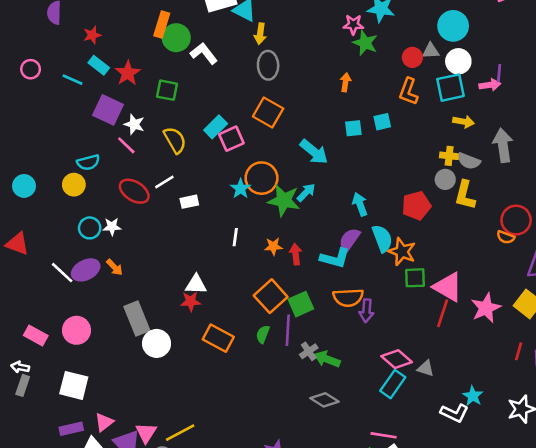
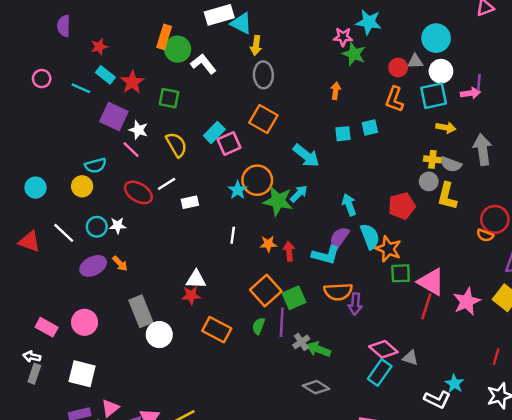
white line: (62, 273) -> (64, 233), moved
red line: (519, 351) -> (496, 357), moved

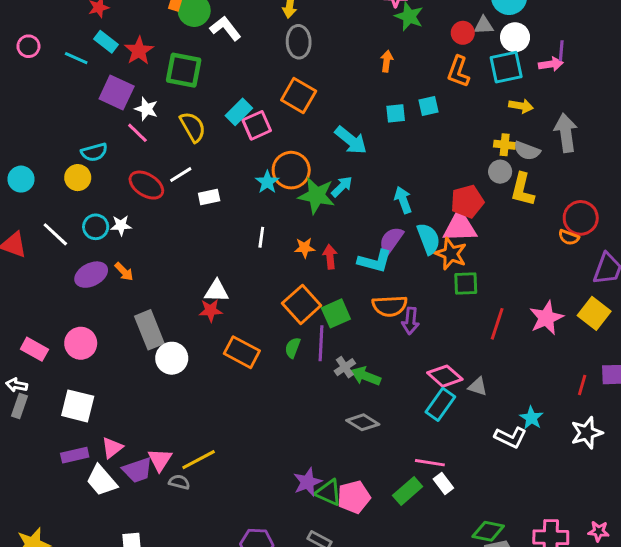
green square: (169, 98) -> (184, 70), size x1.4
pink triangle: (431, 282) -> (460, 227), moved, turned -32

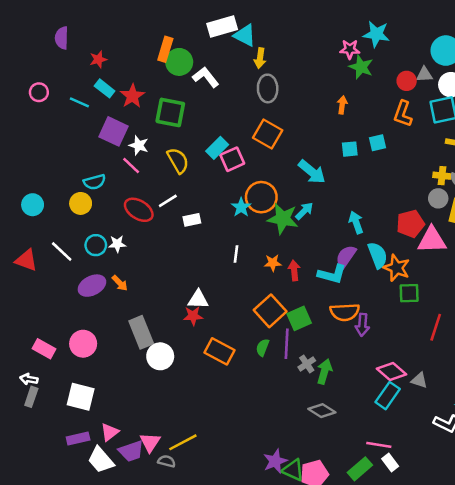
pink triangle: (460, 227) -> (432, 240), moved
green arrow: (366, 376) -> (324, 372), turned 85

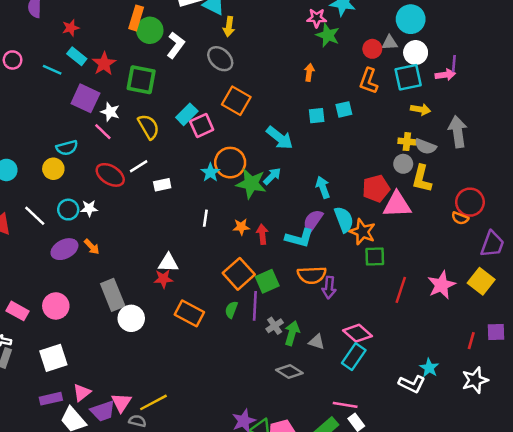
white L-shape: (206, 77) -> (176, 45), turned 75
gray ellipse: (268, 88) -> (220, 59), moved, turned -45
gray triangle: (419, 380) -> (317, 342), moved
white square: (81, 397) -> (53, 358), turned -32

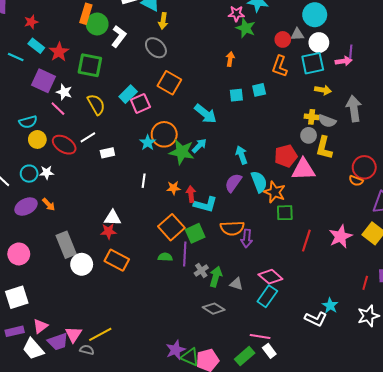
yellow circle: (53, 169) -> (37, 139), moved
cyan L-shape: (299, 238) -> (205, 204), moved
green semicircle: (231, 310) -> (165, 257), turned 72
orange rectangle: (189, 313) -> (117, 260), moved

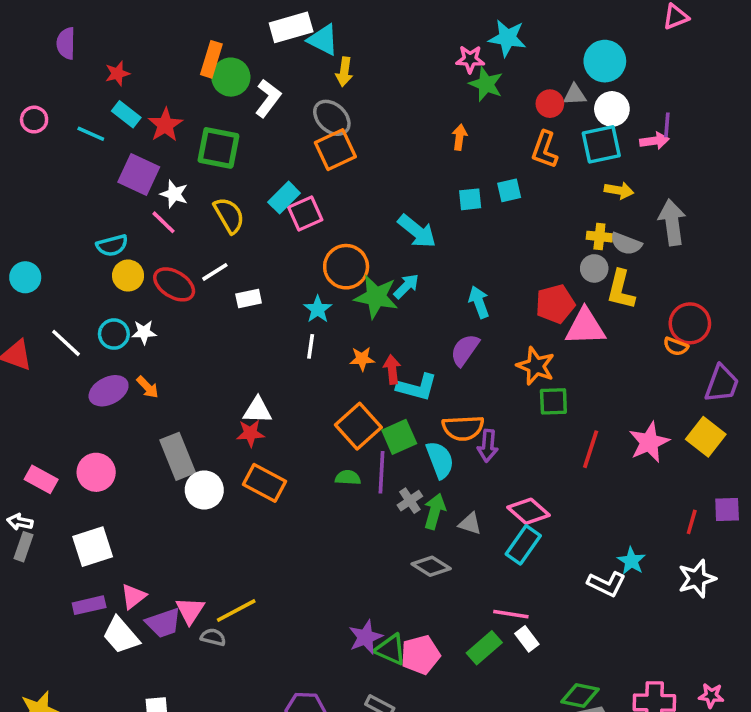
orange square: (169, 83) -> (335, 150), moved, turned 35
cyan star: (148, 143) -> (318, 309), moved
cyan semicircle: (259, 182) -> (440, 460), moved

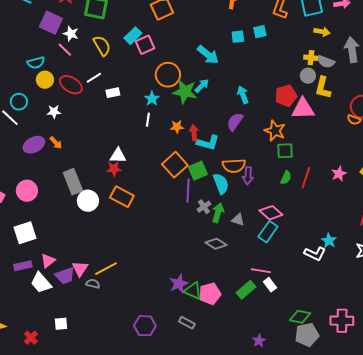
cyan circle: (114, 334) -> (19, 102), moved
pink star: (649, 442) -> (339, 174), size x0.7
green semicircle: (348, 478) -> (286, 178), moved, turned 112

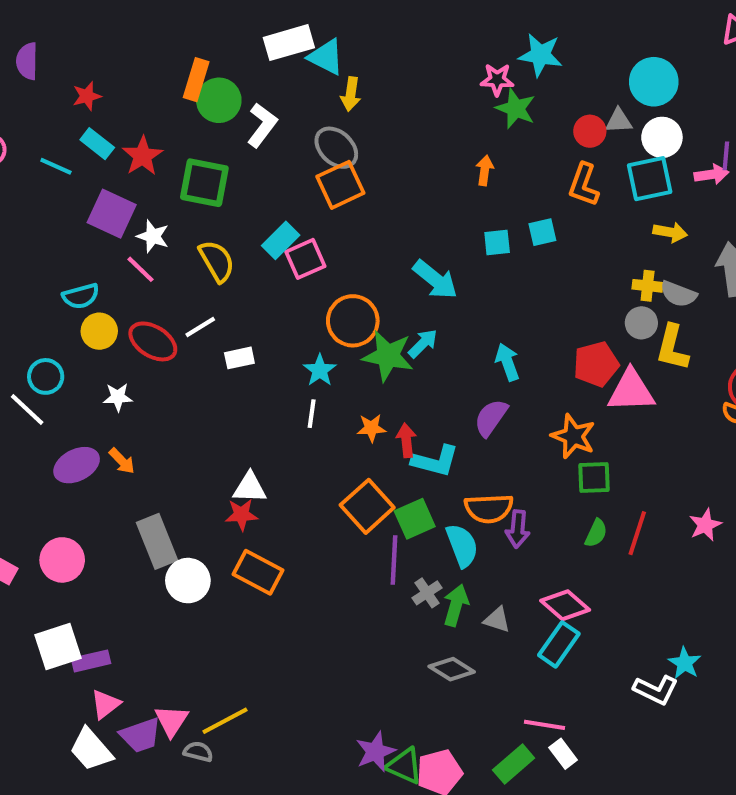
purple rectangle: (23, 266) -> (91, 661), moved

